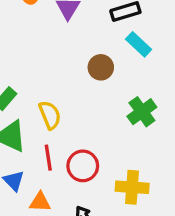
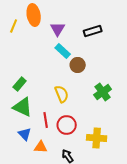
cyan rectangle: (139, 44) -> (63, 51), moved
yellow semicircle: (50, 115) -> (62, 94), moved

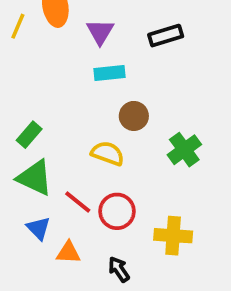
cyan rectangle: (63, 51) -> (110, 73), turned -49
brown circle: (78, 65) -> (134, 116), moved
yellow semicircle: (62, 94) -> (108, 153), turned -48
red line: (46, 120) -> (78, 202), turned -42

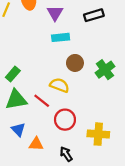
green cross: (184, 150) -> (105, 70), moved
green triangle: (35, 178) -> (16, 100), turned -35
red line: (78, 202) -> (42, 101), moved

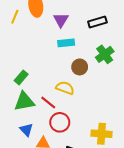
green cross: (105, 70) -> (105, 54), moved
red circle: (65, 120) -> (60, 122), moved

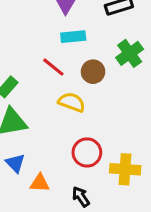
red line: (48, 102) -> (53, 67), moved
red circle: (60, 122) -> (87, 152), moved

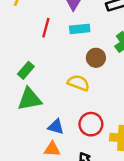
red line: (53, 67) -> (46, 28), moved, turned 66
blue triangle: (15, 163) -> (56, 127), moved, turned -30

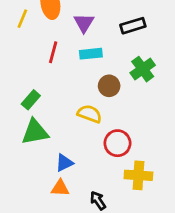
red circle: (91, 124) -> (117, 143), moved
blue triangle: (56, 127) -> (64, 163), turned -42

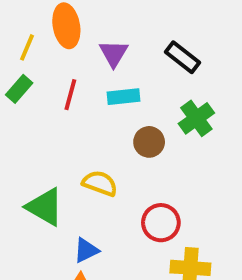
black rectangle: (133, 26) -> (183, 57), turned 55
green rectangle: (31, 100) -> (19, 89), moved
yellow semicircle: (90, 114) -> (100, 183), moved
green triangle: (35, 132) -> (45, 207), turned 40

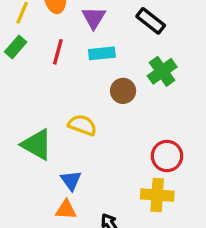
red circle: (161, 223) -> (167, 156), moved
blue triangle: (86, 250) -> (71, 180), turned -40

